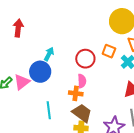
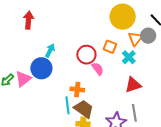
red arrow: (18, 28) -> (29, 20), moved
pink semicircle: (82, 81) -> (98, 69), moved, turned -32
cyan line: (49, 110) -> (67, 105), moved

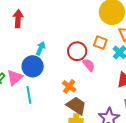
orange cross: (77, 89) -> (69, 86), turned 32
cyan line: (67, 105) -> (29, 95), moved

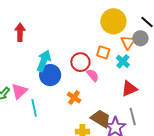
cyan arrow: (41, 48) -> (44, 61), size x1.5
blue circle: (33, 66) -> (50, 75), moved
brown trapezoid: (76, 106) -> (101, 119), moved

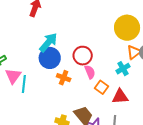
orange square: (103, 52) -> (102, 87), moved
pink triangle: (19, 91) -> (13, 76), moved, turned -30
orange cross: (74, 98) -> (64, 78), moved, turned -32

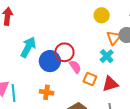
yellow circle: (127, 28) -> (102, 15), size x0.6
blue circle: (50, 58) -> (50, 61), moved
orange cross: (64, 78) -> (47, 92), moved

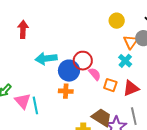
cyan arrow: (28, 47) -> (46, 59), turned -120
orange cross: (47, 92) -> (66, 91), moved

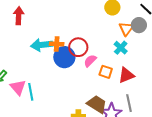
pink semicircle: (95, 74) -> (90, 61), turned -96
orange cross: (66, 91) -> (57, 44), moved

